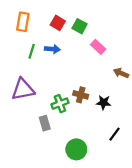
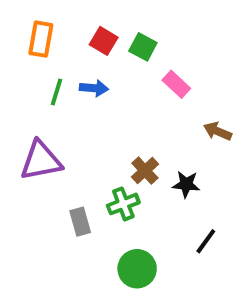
brown cross: (81, 95) -> (145, 171), turned 32
green cross: (60, 104) -> (123, 204), moved

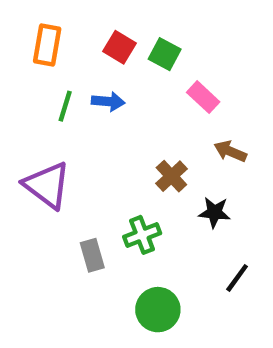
brown arrow: (218, 131) -> (230, 151), moved
purple triangle: (41, 161) -> (47, 185), turned 48
brown cross: (145, 171) -> (171, 176), moved

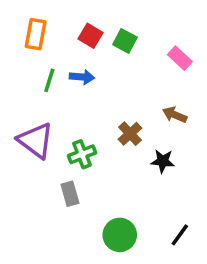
pink rectangle: (203, 97) -> (180, 58), moved
green cross: (142, 235) -> (82, 154), moved
black line: (237, 278) -> (180, 235), moved

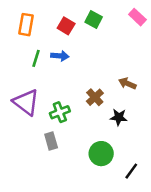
green square: (125, 41) -> (94, 20), moved
pink rectangle: (180, 58) -> (137, 17), moved
green circle: (120, 235) -> (101, 154), moved

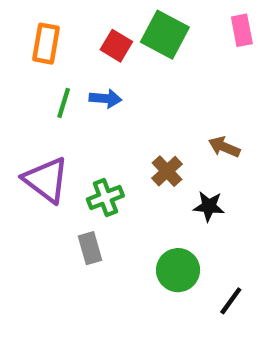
pink rectangle: (137, 17) -> (242, 30), turned 36
green square: (94, 20) -> (165, 35), size x1.5

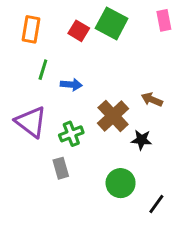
blue arrow: (105, 99) -> (71, 85), moved
brown cross: (167, 171) -> (113, 116), size x1.5

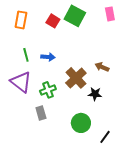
green line: (43, 70) -> (26, 55), moved, turned -32

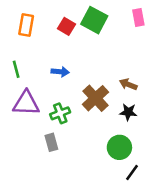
green line: (26, 55) -> (16, 69), moved
purple triangle: (21, 82) -> (26, 103), turned -35
black star: (95, 94) -> (128, 112), moved
green circle: (81, 123) -> (119, 147), moved

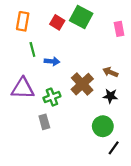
pink rectangle: (138, 18) -> (119, 29), moved
green line: (16, 69) -> (32, 49), moved

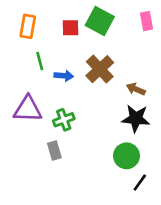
red square: (57, 22) -> (70, 28), turned -32
pink rectangle: (119, 29) -> (146, 21), moved
brown cross: (82, 84) -> (100, 69), moved
black star: (110, 96) -> (136, 118), size x1.5

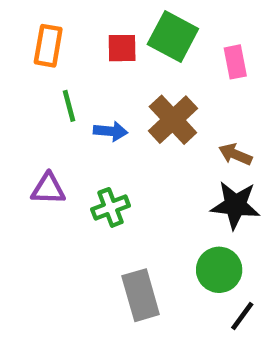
pink rectangle: (146, 21) -> (235, 62), moved
purple triangle: (28, 109) -> (48, 189), size x0.7
gray rectangle: (54, 150) -> (141, 295), moved, size x1.5

